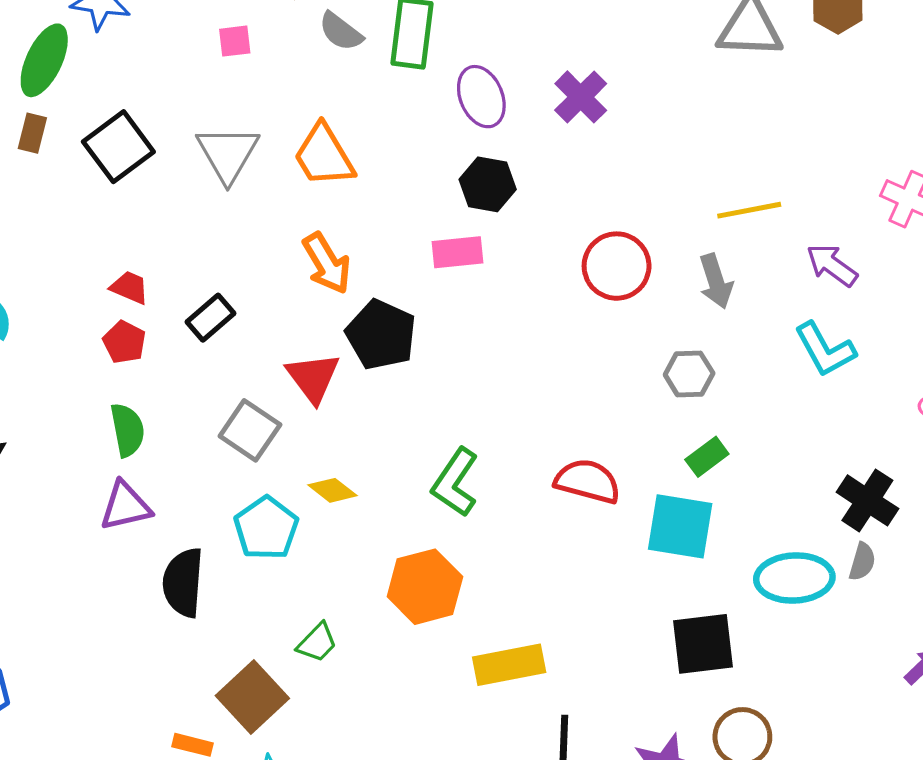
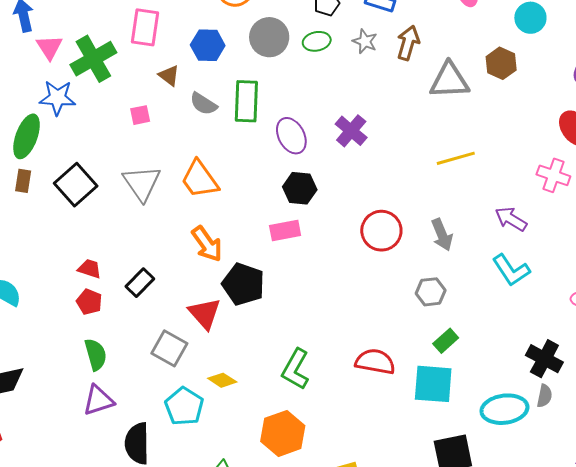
yellow line: (749, 210) -> (456, 158), moved

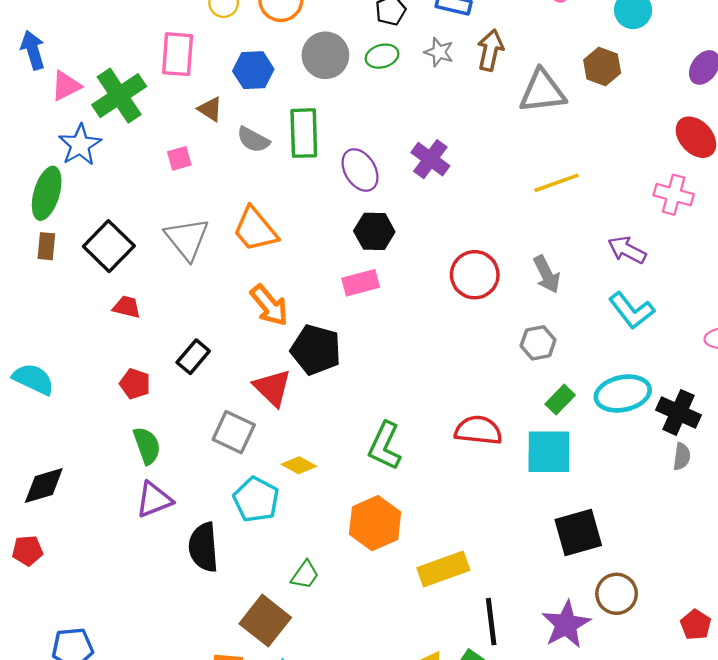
pink triangle: (49, 47) -> (66, 86), turned 40
blue star: (57, 98) -> (80, 145), turned -30
red trapezoid: (90, 269) -> (127, 307), moved
cyan ellipse: (504, 409) -> (623, 393), moved

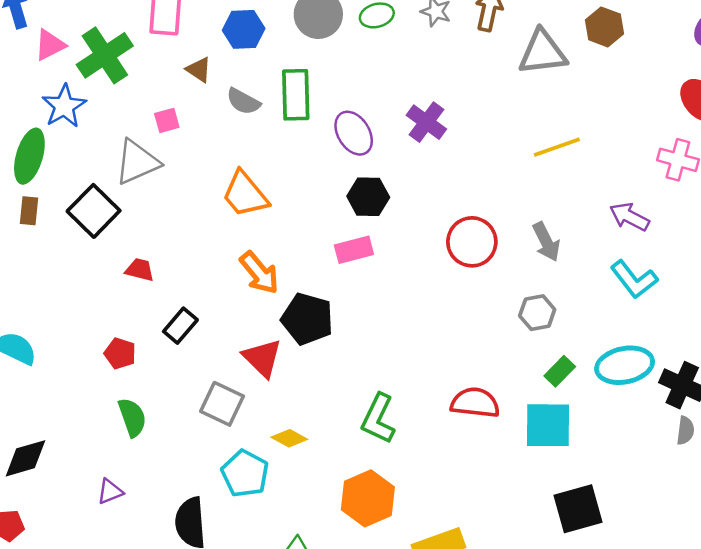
gray triangle: (187, 239) -> (137, 162), moved, turned 45
red trapezoid: (127, 307) -> (140, 270), moved
purple triangle: (154, 500) -> (110, 491), moved, size x0.7

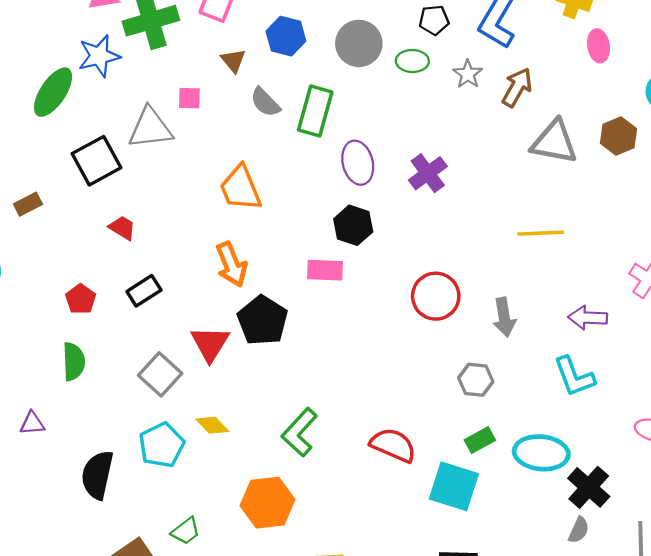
brown rectangle: (29, 211) -> (28, 204), moved, turned 40
purple arrow: (629, 217) -> (588, 318), turned -42

